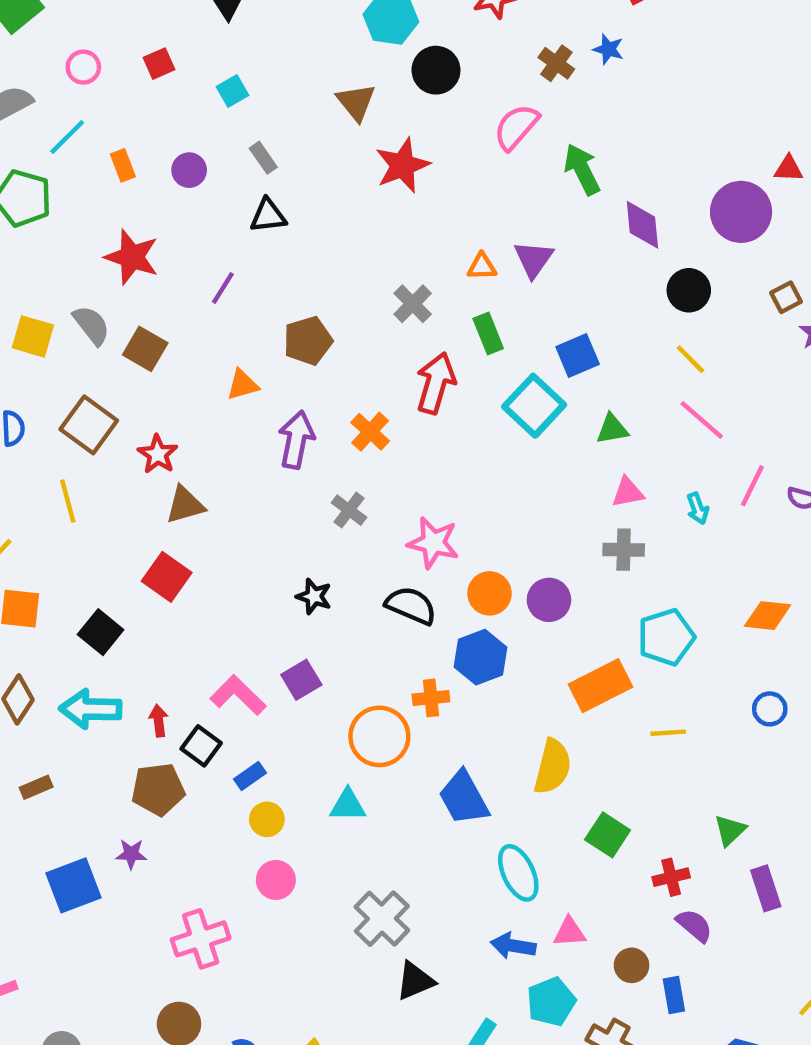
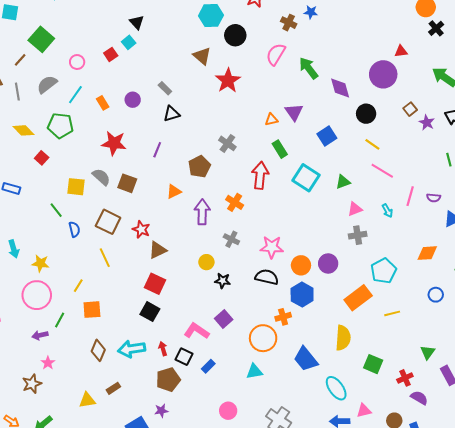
cyan square: (233, 91) -> (129, 42), moved
gray cross: (413, 304) -> (227, 143), moved
blue square: (578, 356) -> (327, 136), moved
black square: (101, 632) -> (150, 312), moved
yellow circle: (267, 819) -> (206, 262), moved

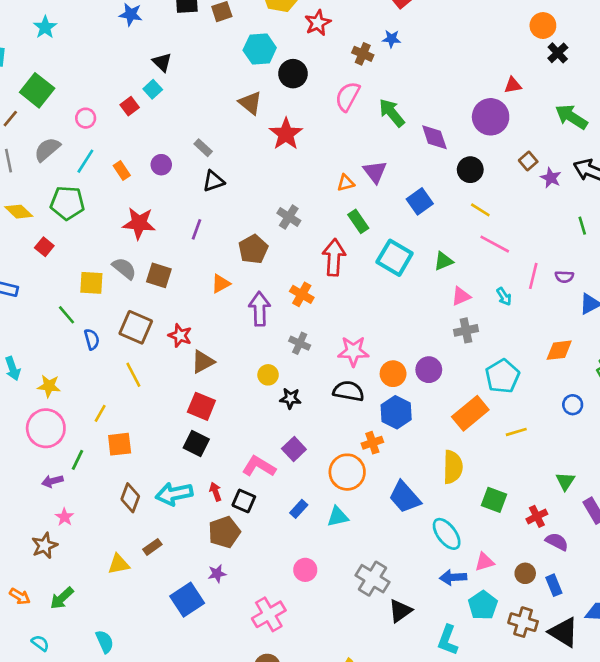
blue rectangle: (208, 366) -> (299, 509), moved

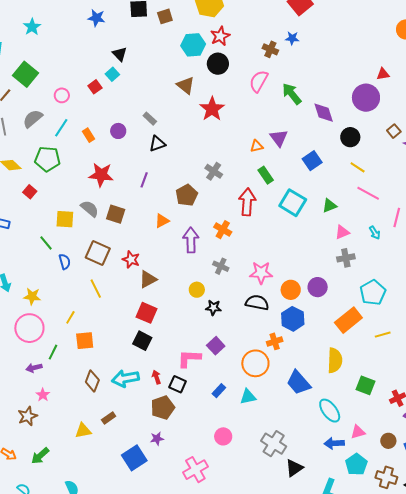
red star: (318, 23) -> (220, 36), moved
pink L-shape: (259, 466) -> (189, 358), turned -30

